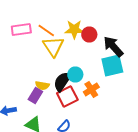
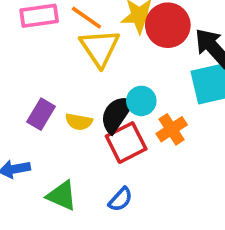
red circle: (89, 34) -> (168, 25), size x1.5
purple rectangle: (35, 96) -> (41, 114), moved

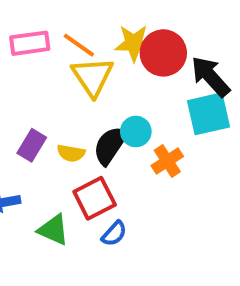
red square: (126, 143) -> (95, 198), moved

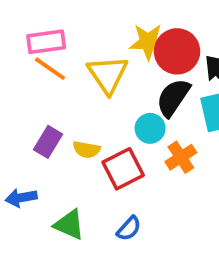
orange line: (79, 45) -> (50, 69), moved
black semicircle: (110, 145) -> (173, 98), moved
red square: (95, 198) -> (123, 169), moved

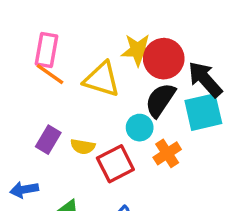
pink rectangle: (46, 42) -> (47, 50), turned -72
yellow triangle: (108, 74) -> (102, 79), turned -39

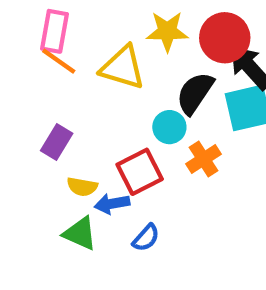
red circle: (164, 59) -> (225, 38), moved
yellow semicircle: (83, 147) -> (82, 187), moved
blue arrow: (24, 190) -> (112, 204), moved

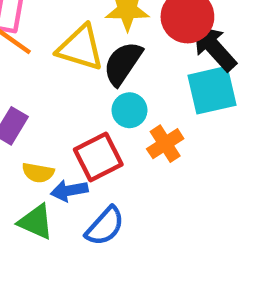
black semicircle: (195, 93) -> (123, 63), moved
blue semicircle: (146, 238) -> (105, 226), size x1.4

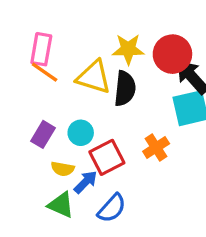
black semicircle: (123, 63) -> (125, 89), turned 152
cyan circle: (129, 110) -> (81, 133), moved
blue arrow: (69, 191) -> (86, 182), turned 145

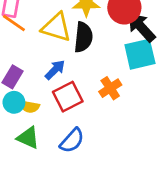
cyan circle: (81, 133) -> (14, 102), moved
blue arrow: (86, 182) -> (55, 70), moved

